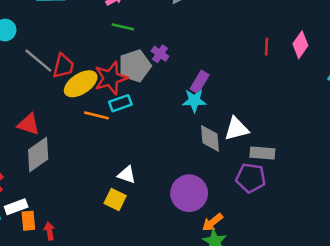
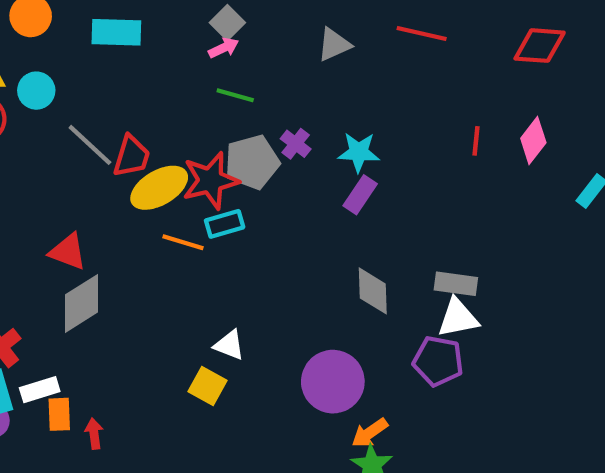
cyan star: (194, 101) -> (359, 152), moved
white triangle: (236, 129) -> (458, 318), moved
gray rectangle: (262, 153) -> (456, 284), moved

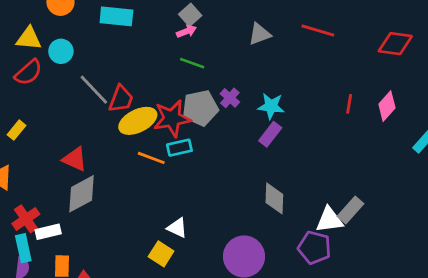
gray rectangle: (456, 284) -> (350, 210), moved, turned -60
white rectangle: (40, 390) -> (48, 232), moved

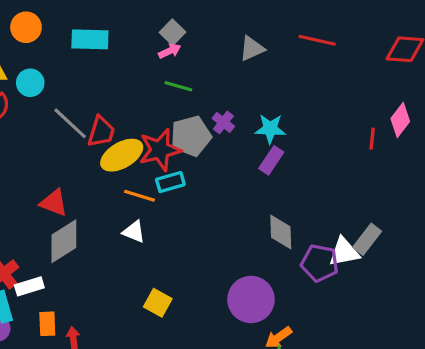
red line: (349, 104) -> (372, 139), moved
white triangle: (177, 228) -> (134, 232), moved
purple pentagon: (314, 248) -> (320, 263), moved

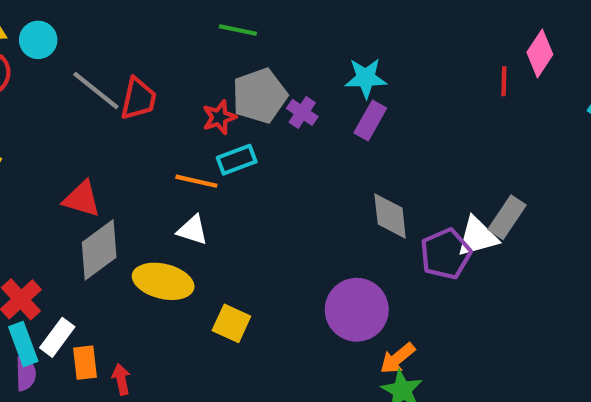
purple cross: (223, 122) -> (302, 112), moved
red star: (160, 150) -> (219, 117), size x0.6
yellow ellipse: (122, 155) -> (163, 281), moved, turned 48
purple pentagon: (320, 263) -> (446, 254), turned -30
white rectangle: (29, 286) -> (57, 337), moved, turned -32

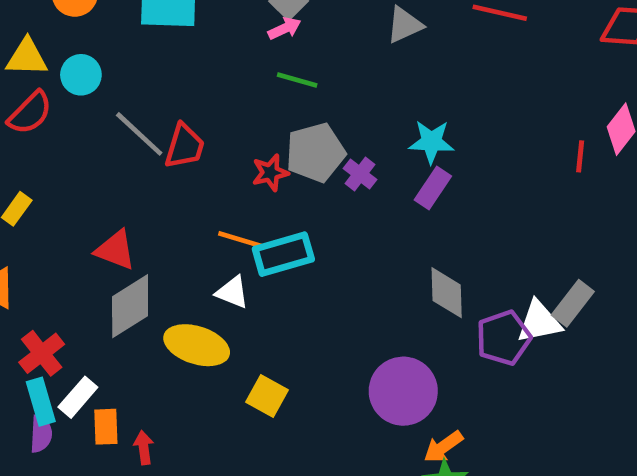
cyan rectangle: (237, 160) -> (283, 254), moved, size x1.4

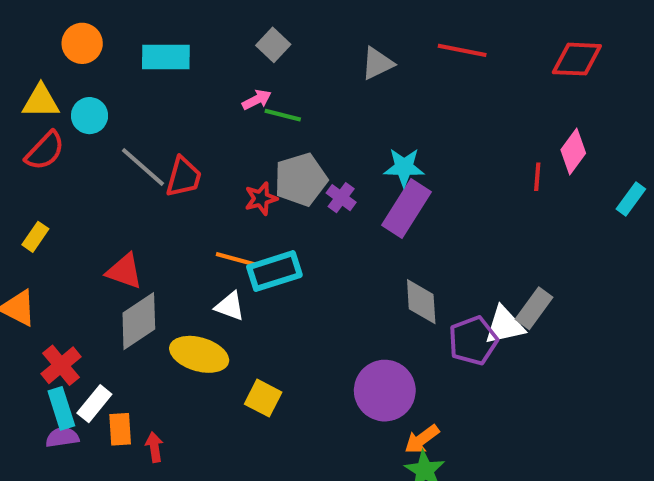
pink arrow: (284, 28) -> (257, 100), moved
purple rectangle: (433, 188) -> (406, 208), size x1.5
purple semicircle: (41, 434) -> (62, 437), turned -100

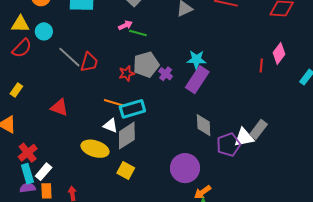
gray diamond: (139, 321) -> (127, 136), moved
orange rectangle: (120, 429) -> (46, 191), moved

